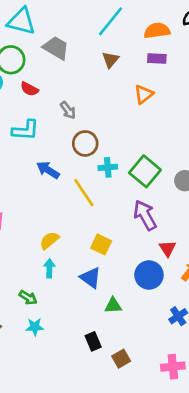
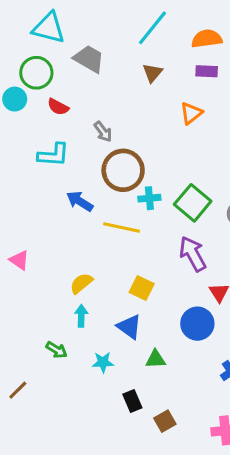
brown circle: (85, 143) -> (123, 170), size x1.4
yellow line: (84, 193) -> (122, 228), turned -44
cyan star: (35, 327) -> (103, 362), moved

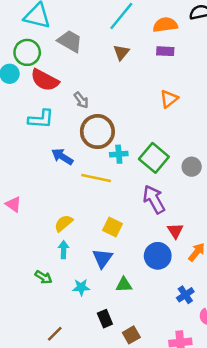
red semicircle: (58, 107) -> (45, 80), size x1.6
orange triangle: (191, 113) -> (169, 99), moved
blue triangle: (129, 327) -> (102, 258), turned 30
brown line: (18, 390) -> (55, 334), moved

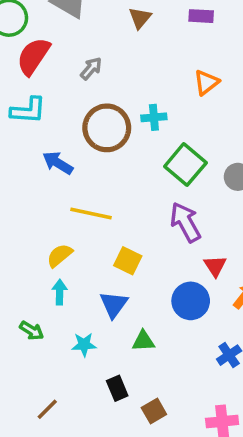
red semicircle: (45, 80) -> (33, 56), turned 96
gray arrow: (81, 100) -> (91, 68), moved, turned -102
cyan cross: (119, 154) -> (154, 117), moved
yellow line: (96, 178) -> (91, 214), moved

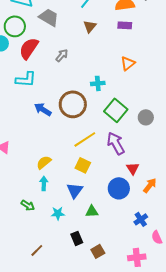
brown circle: (107, 128) -> (73, 104), moved
yellow line: (91, 214) -> (85, 139), moved, turned -45

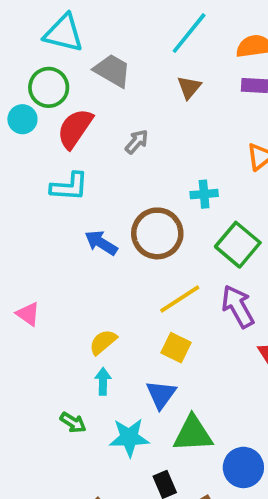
blue circle: (119, 188) -> (243, 467), moved
green triangle: (92, 211) -> (193, 434), size x1.6
cyan star: (58, 213) -> (129, 437), size x1.5

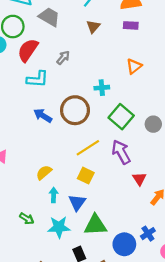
cyan L-shape: (69, 187) -> (37, 79), moved
cyan arrow: (103, 381) -> (54, 195), moved

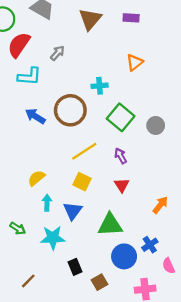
brown triangle: (93, 27) -> (90, 19), size x1.5
purple arrow: (121, 152) -> (121, 156), size x0.6
red triangle: (139, 179) -> (122, 185), moved
green triangle: (95, 225) -> (110, 225), moved

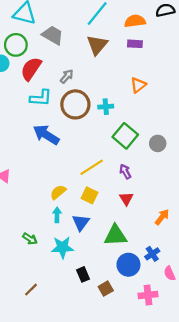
brown circle: (70, 110) -> (75, 104), moved
blue arrow: (35, 116) -> (46, 135), size x1.4
yellow semicircle: (36, 178) -> (58, 192), moved
brown line: (28, 281) -> (31, 290), moved

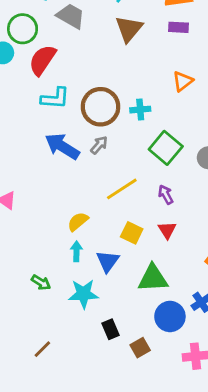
gray arrow: (67, 76) -> (99, 145), moved
yellow square: (89, 195) -> (132, 233), moved

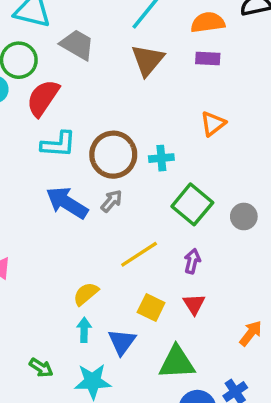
purple arrow: (166, 195) -> (192, 261), turned 42

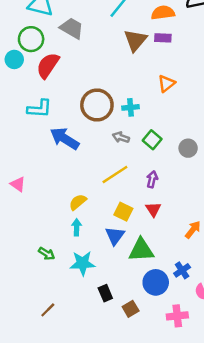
brown triangle: (148, 60) -> (135, 40), moved
cyan L-shape: (58, 144) -> (39, 109), moved
gray arrow: (112, 201) -> (121, 137), moved, turned -112
green square: (192, 204) -> (152, 140), size x0.7
blue triangle: (122, 342) -> (115, 236), moved

